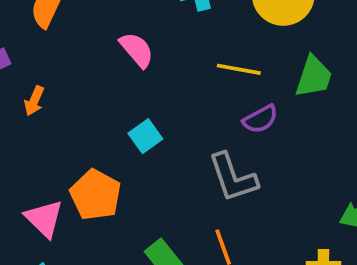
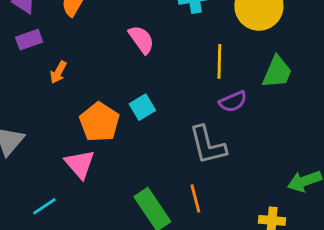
yellow line: (239, 69) -> (219, 61), turned 76
orange pentagon: (96, 195) -> (99, 122), moved
pink triangle: (44, 219) -> (80, 164), moved

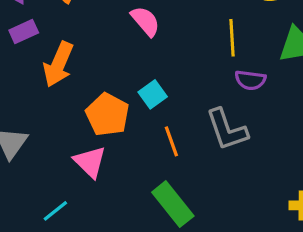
orange arrow: (58, 72) -> (58, 64), size x1.8
purple semicircle: (233, 102) -> (250, 80), turned 36
orange line: (195, 198) -> (171, 141), moved

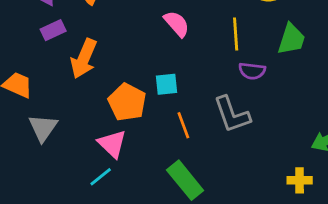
pink semicircle: (145, 21) -> (177, 24), moved
cyan square: (153, 94) -> (167, 84), turned 30
cyan line: (55, 211) -> (101, 177), moved

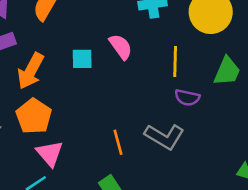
cyan square: (167, 84) -> (82, 59), moved
orange pentagon: (127, 102) -> (34, 116), moved
gray L-shape: (232, 114) -> (164, 137), turned -45

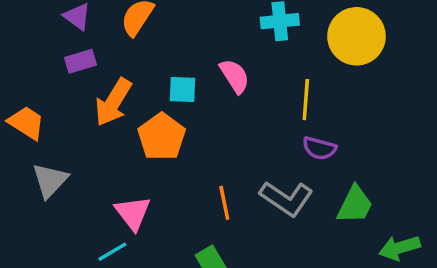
green trapezoid: (227, 71) -> (355, 205), moved
orange pentagon: (34, 116) -> (162, 137), moved

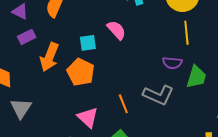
yellow line: (306, 100) -> (186, 33), moved
green trapezoid: (355, 205) -> (196, 77), moved
pink triangle: (133, 213) -> (88, 118), moved

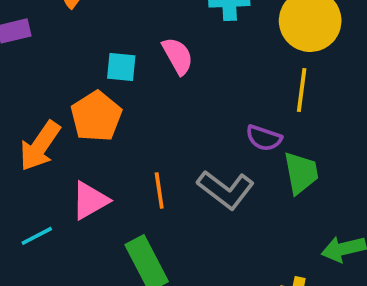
orange arrow: (49, 57) -> (40, 146), moved
green trapezoid: (196, 77) -> (301, 173), turned -40
pink triangle: (88, 118) -> (90, 201), turned 35

